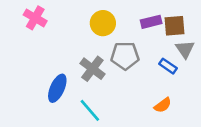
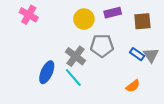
purple rectangle: (151, 22) -> (113, 13), moved
gray triangle: (185, 49) -> (151, 55), moved
cyan line: (90, 110) -> (73, 78), moved

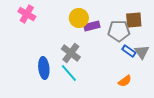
purple rectangle: (113, 13) -> (92, 26), moved
gray pentagon: (102, 46) -> (119, 31), moved
blue ellipse: (47, 72) -> (44, 68), turned -30

